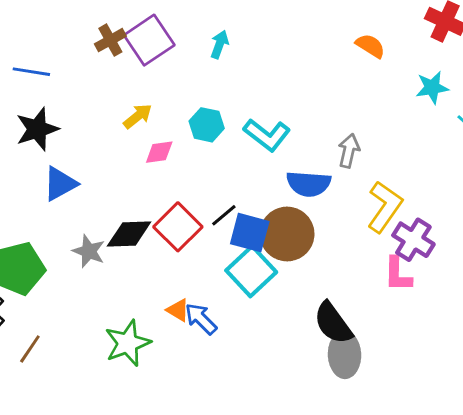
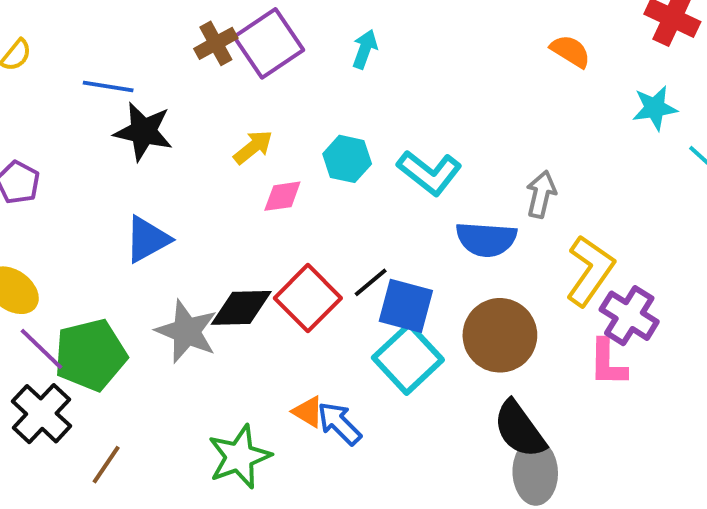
black star: (37, 129) -> (143, 132), moved, turned 30
brown circle: (287, 234) -> (500, 335), moved
gray star: (89, 251) -> (186, 331), size x1.4

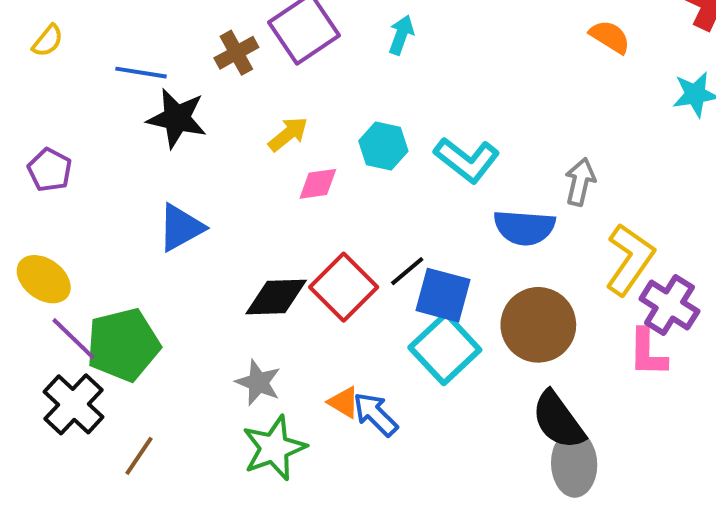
brown cross: (216, 43) -> (236, 53), moved
gray star: (186, 331) -> (258, 382), moved, size x0.7

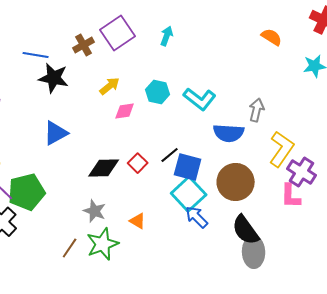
red square: (344, 287) -> (138, 163), size x0.6
blue arrow: (375, 414) -> (197, 217), moved
brown line: (139, 456) -> (70, 248), moved

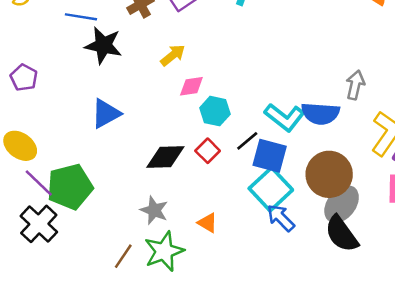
cyan hexagon: (158, 92) -> (215, 111), moved
cyan L-shape: (200, 99) -> (284, 117), moved
gray ellipse: (254, 252) -> (342, 204), moved, turned 40

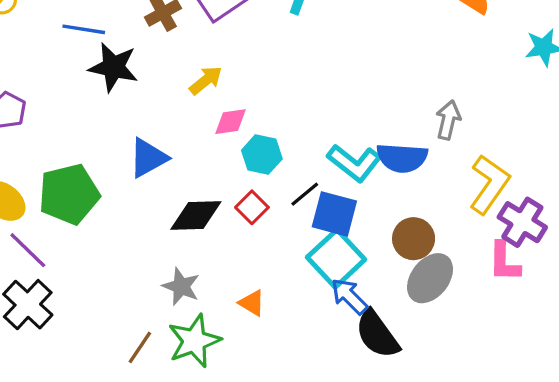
blue triangle: (106, 114) -> (148, 158), moved
brown circle: (329, 174) -> (414, 239), size x0.7
green pentagon: (70, 187) -> (69, 194), moved
black semicircle: (342, 234) -> (377, 334), moved

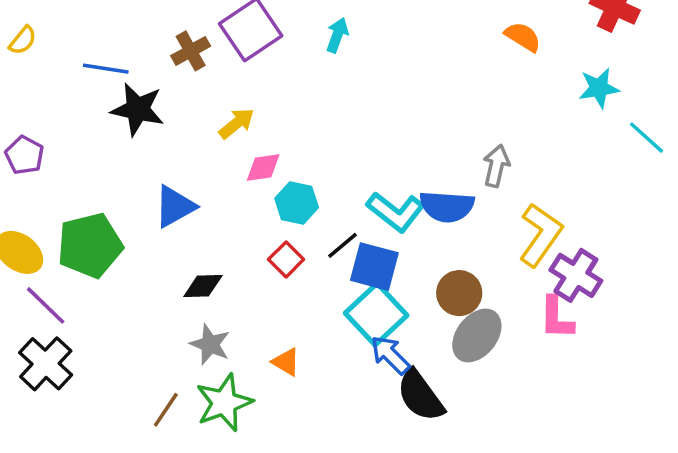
black diamond: (196, 216) -> (203, 286), moved, size x0.7

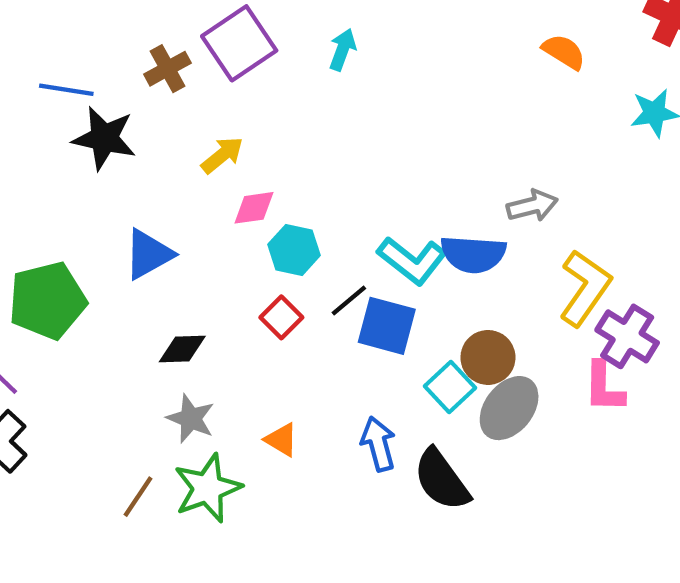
gray arrow: (496, 166) -> (532, 206), turned 63
cyan square: (376, 314) -> (450, 387), moved, size x0.7
blue arrow: (390, 355) -> (378, 444), moved, turned 30

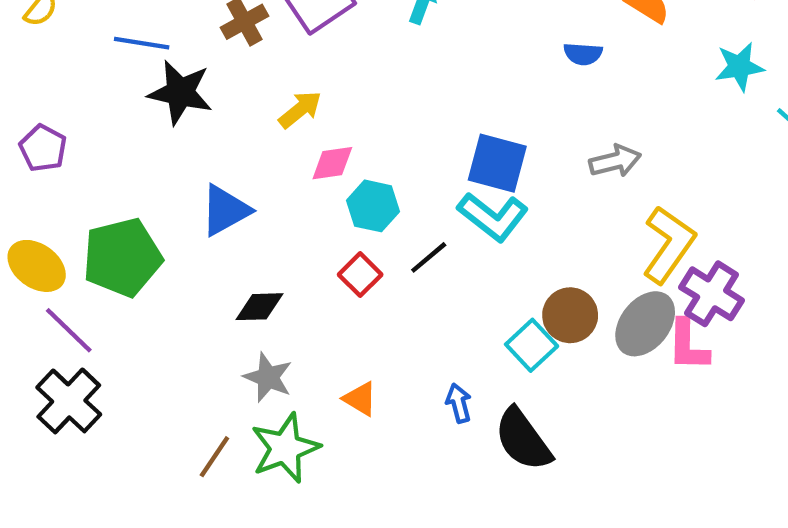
blue semicircle: (473, 254) -> (583, 54), moved, size x0.6
blue square: (387, 326) -> (497, 163), moved
gray ellipse: (509, 408) -> (645, 324), moved
blue arrow: (378, 444) -> (459, 403), size x0.7

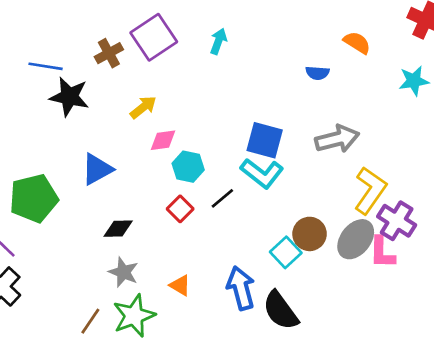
gray arrow: (615, 161) -> (337, 139), size x1.4
blue arrow: (459, 403) -> (241, 288), size x1.8

